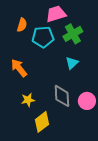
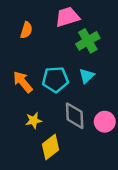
cyan pentagon: (43, 37) -> (55, 80), moved

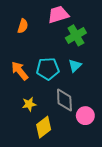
pink circle: (105, 122) -> (85, 116), moved

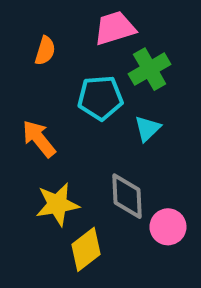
cyan pentagon: (48, 69) -> (100, 98), moved
yellow star: (29, 104) -> (57, 204), size x1.5

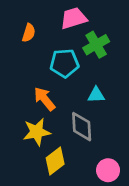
cyan triangle: (147, 129) -> (96, 95), moved, turned 42
orange arrow: (39, 139) -> (45, 99), moved
pink circle: (168, 227) -> (108, 170), moved

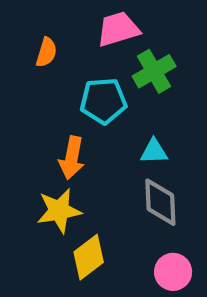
orange arrow: (45, 99) -> (72, 158), turned -130
gray diamond: (82, 127) -> (160, 202), moved

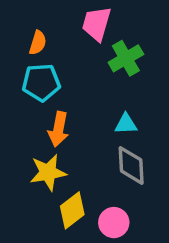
pink trapezoid: (118, 29) -> (96, 24), turned -57
cyan pentagon: (103, 101) -> (41, 82), moved
pink circle: (173, 272) -> (114, 223), moved

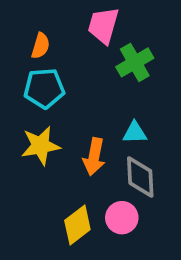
orange arrow: (58, 129) -> (94, 157), moved
yellow star: (48, 172) -> (41, 146), moved
pink circle: (114, 223) -> (122, 218), moved

